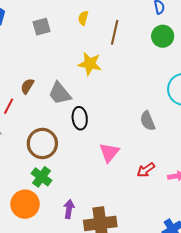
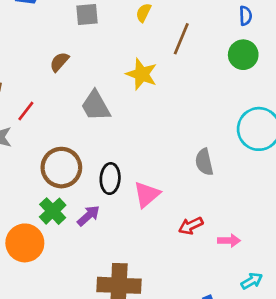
brown semicircle: (27, 86) -> (59, 62), moved
black ellipse: (80, 118) -> (110, 179), moved
purple arrow: (69, 209) -> (88, 216), moved, turned 30

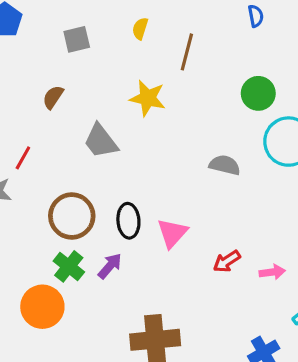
green circle: (243, 55) -> (258, 93), moved
gray semicircle: (204, 162) -> (225, 165), moved, turned 124

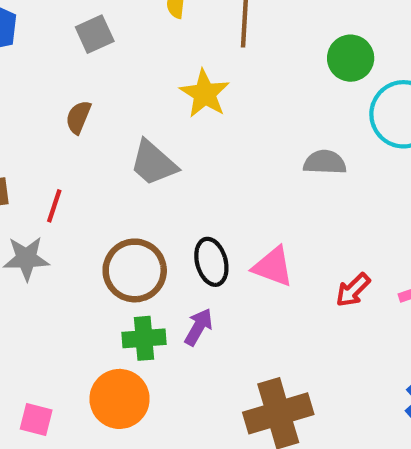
yellow star: (148, 98) -> (205, 94), turned 30
pink triangle: (172, 233) -> (273, 267), turned -40
green cross: (69, 266) -> (144, 338), turned -32

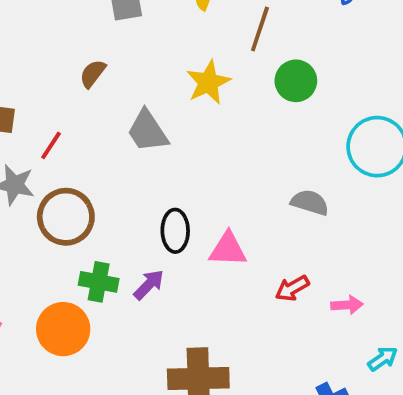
green circle: (351, 58) -> (296, 81), moved
gray semicircle: (325, 162) -> (310, 202), moved
pink triangle: (273, 267) -> (228, 249), turned -33
brown circle: (135, 270) -> (66, 217), moved

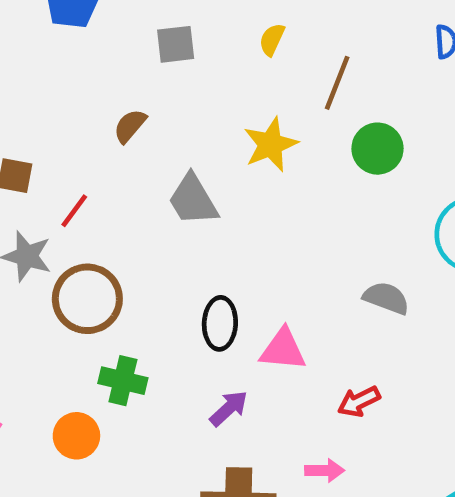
purple arrow: (149, 285) -> (229, 408), moved
pink arrow: (347, 305) -> (325, 470), moved
orange circle: (63, 329) -> (76, 436), size x0.7

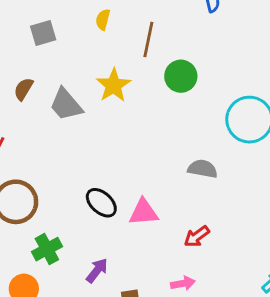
gray trapezoid: (193, 200) -> (66, 105), moved
black ellipse: (220, 323) -> (101, 203), turned -40
green cross: (123, 381) -> (47, 249), turned -32
purple arrow: (229, 408) -> (97, 270), moved

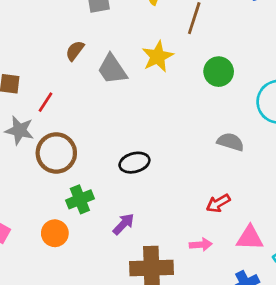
green circle: (181, 76) -> (219, 72), moved
black ellipse: (101, 203) -> (134, 163), turned -64
pink triangle: (144, 212) -> (250, 238), moved

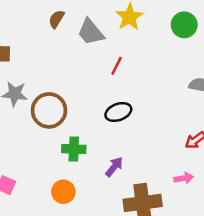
red line: (45, 102) -> (117, 66), moved
green cross: (80, 199) -> (74, 149), turned 30
orange circle: (55, 233) -> (63, 192), moved

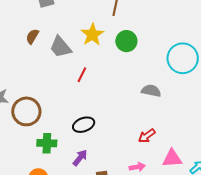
green circle: (184, 25) -> (126, 41), moved
black ellipse: (118, 112) -> (84, 125), moved

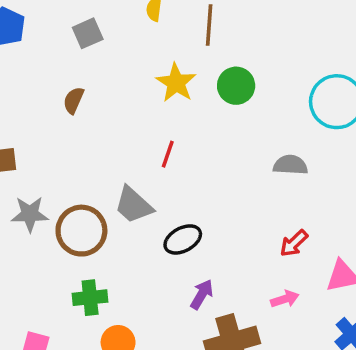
gray trapezoid: (60, 47) -> (134, 205), moved
green cross: (47, 143) -> (90, 298), moved
purple arrow: (80, 158) -> (202, 294), moved

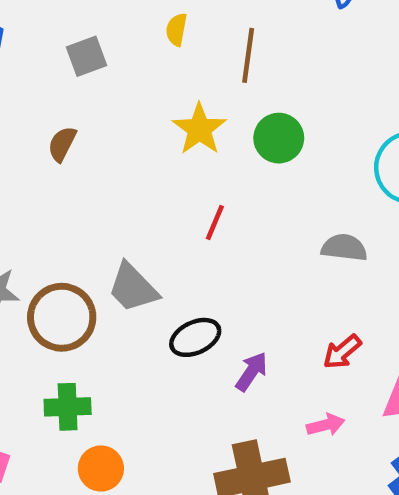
red line: (168, 154) -> (215, 222), moved
purple arrow: (202, 294) -> (251, 372), moved

